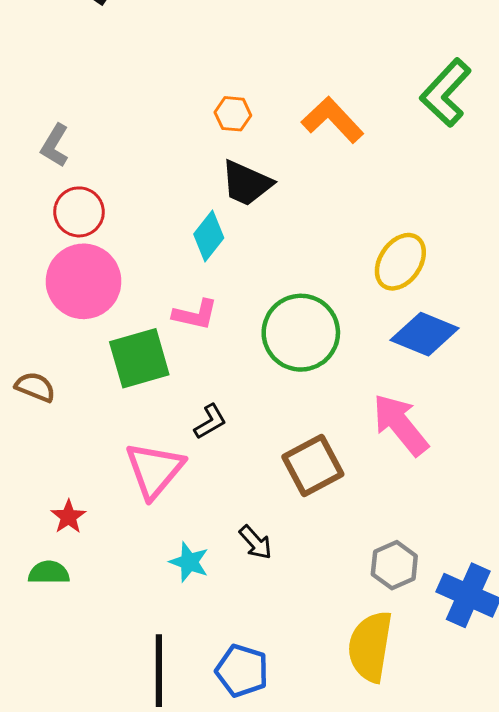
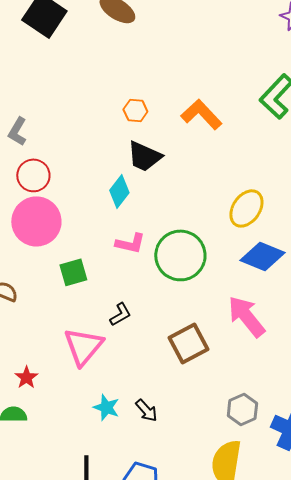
pink L-shape: (195, 315) -> (130, 243), moved
green square: (139, 358) -> (73, 272), size x0.7
black arrow: (256, 542) -> (146, 410), moved

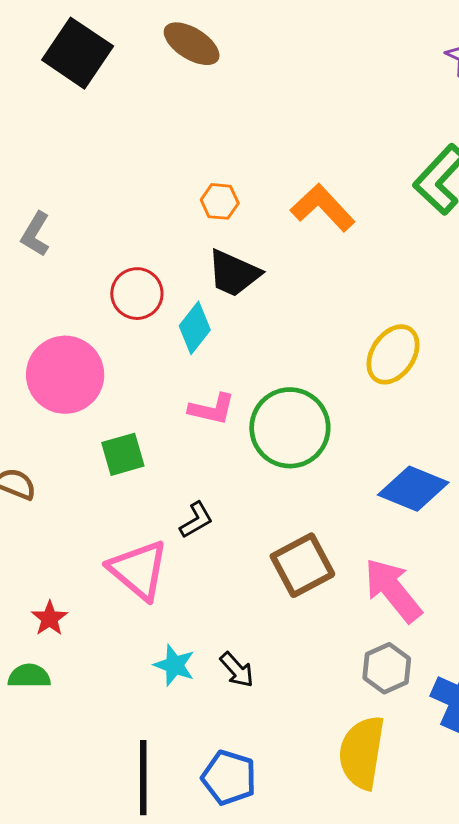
red circle: (33, 175) -> (137, 294), moved
blue diamond: (262, 256) -> (413, 489), moved
pink arrow: (246, 316) -> (393, 590), moved
pink triangle: (83, 346) -> (138, 570), turned -30

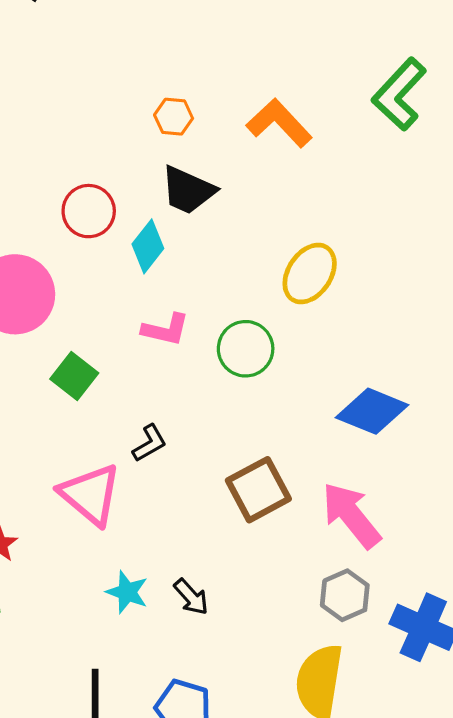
yellow ellipse: (393, 354) -> (310, 274), moved
green circle: (290, 428) -> (246, 349), size x0.7
green square: (123, 454) -> (74, 376), turned -36

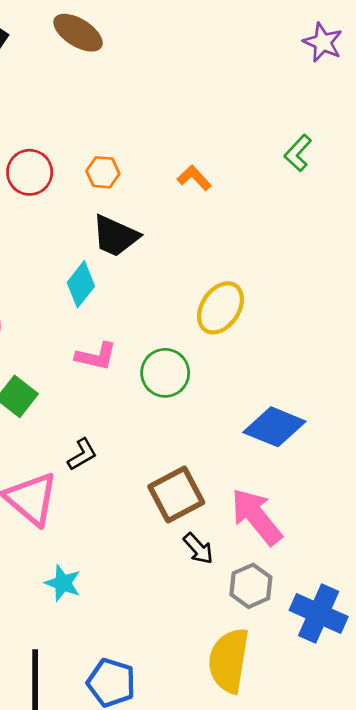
green L-shape: (399, 94) -> (298, 153), size x0.6
orange L-shape: (279, 123) -> (194, 178), size x0.6
red circle: (89, 211) -> (30, 172), moved
black arrow: (191, 597) -> (198, 548), moved

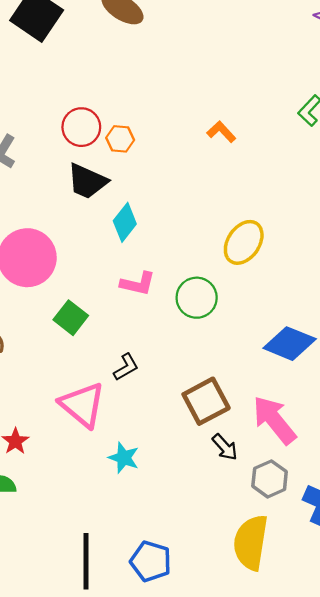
orange hexagon: (103, 172) -> (120, 139), moved
black trapezoid: (115, 236) -> (87, 181), moved
cyan star: (63, 583) -> (124, 458), moved

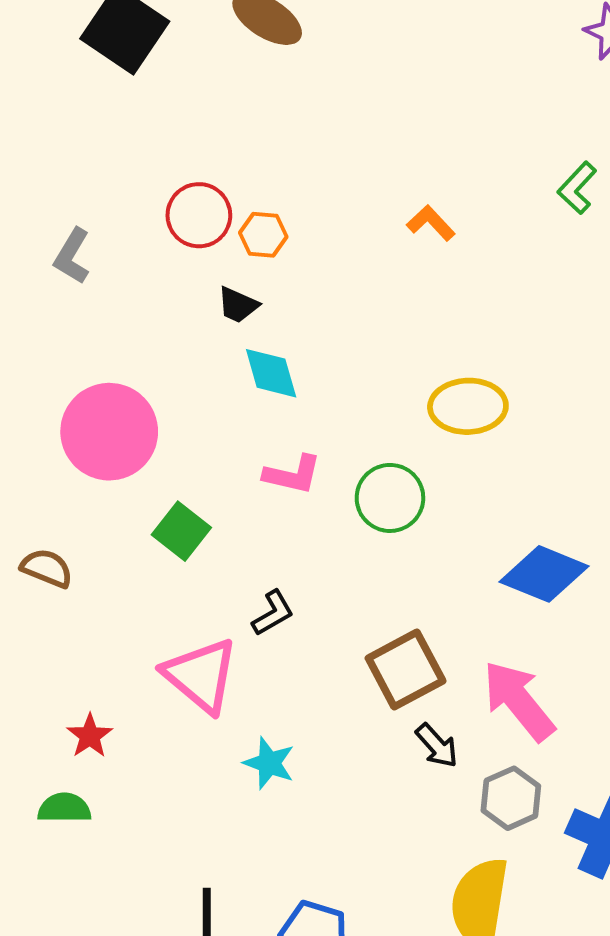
black trapezoid: (87, 181) -> (238, 305), moved, size x0.6
cyan diamond: (125, 222) -> (271, 373), turned -54
yellow ellipse: (244, 242) -> (468, 406), turned 54

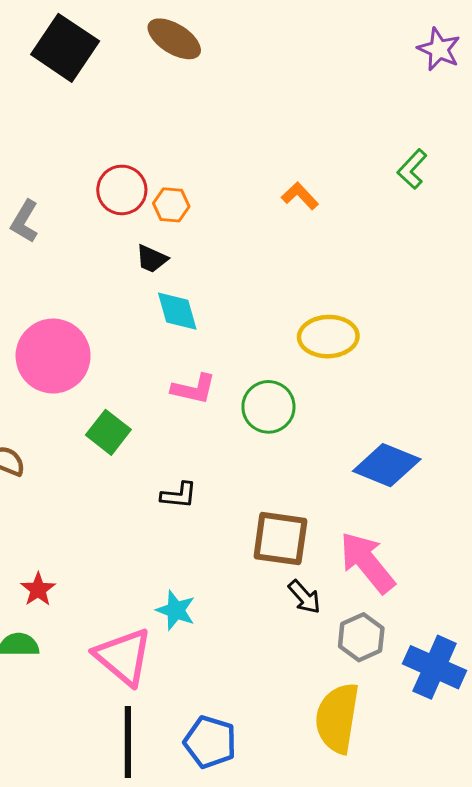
black L-shape: (273, 613) -> (179, 495), turned 36
brown square: (406, 670) -> (280, 539), turned 36
pink triangle: (201, 675) -> (123, 657), moved

